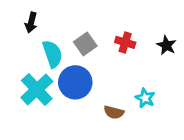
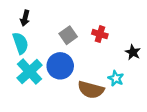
black star: (166, 45) -> (133, 52), moved
cyan semicircle: (52, 54) -> (20, 43), moved
brown semicircle: (114, 112) -> (91, 90), size x1.6

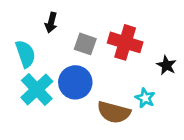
black arrow: (25, 18) -> (51, 23), moved
red cross: (100, 34) -> (125, 42), size x1.6
gray square: (68, 35) -> (85, 44), turned -36

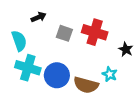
black arrow: (51, 23) -> (39, 17), turned -128
blue circle: (75, 82) -> (57, 75), moved
cyan cross: (37, 89) -> (28, 68), turned -30

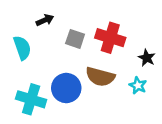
cyan cross: (28, 68) -> (31, 99), moved
cyan star: (110, 74) -> (138, 85), moved
brown semicircle: (86, 85) -> (100, 77), moved

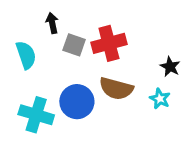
black arrow: (45, 20) -> (52, 23), turned -78
red cross: (110, 38) -> (109, 43), moved, turned -32
gray square: (75, 39) -> (74, 45), moved

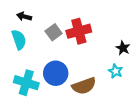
black arrow: (52, 23) -> (24, 16), moved, turned -64
gray square: (74, 45) -> (54, 32), turned 35
brown semicircle: (116, 89) -> (84, 86), moved, turned -35

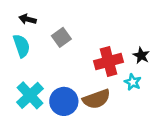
red cross: (79, 31) -> (109, 62), moved
blue circle: (56, 73) -> (64, 101), moved
cyan cross: (26, 83) -> (30, 95), turned 30

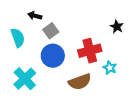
black arrow: (28, 19) -> (35, 16), moved
black star: (141, 55) -> (117, 27), moved
blue circle: (64, 101) -> (53, 56), moved

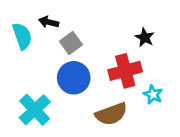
black star: (117, 27) -> (145, 37), moved
cyan semicircle: (18, 38) -> (22, 36), moved

